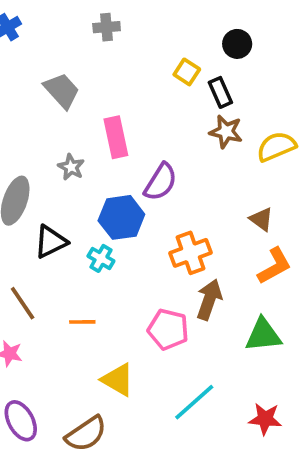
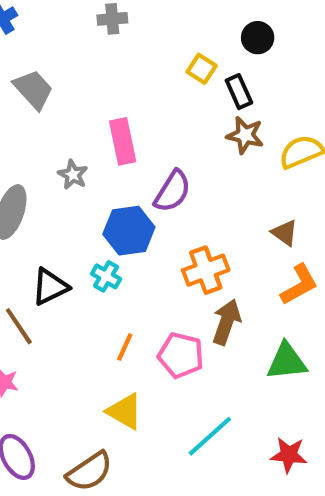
gray trapezoid: (62, 91) -> (33, 90), moved
black triangle: (51, 242) -> (50, 287), moved
orange line: (82, 322) -> (125, 347), moved, turned -65

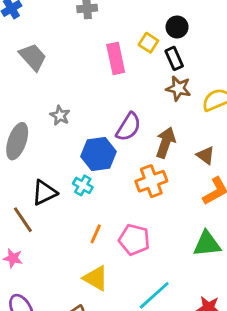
black circle: (258, 38) -> (177, 27), moved
pink rectangle: (123, 141) -> (116, 58), moved
brown arrow: (226, 322) -> (166, 143), moved

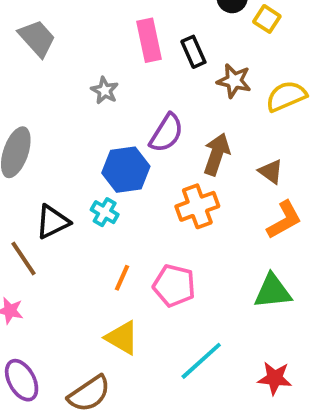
yellow square: (148, 43) -> (267, 19), moved
black rectangle: (174, 58) -> (193, 52), moved
gray star: (60, 115) -> (105, 90), moved

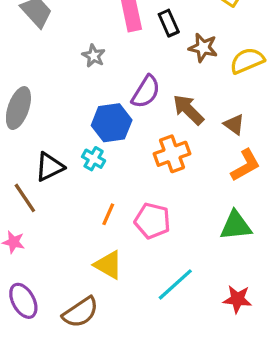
brown arrow: (217, 154) -> (188, 110), turned -64

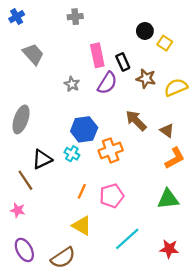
purple semicircle: (146, 92) -> (107, 83), moved
orange cross: (172, 154) -> (111, 150), moved
pink pentagon: (152, 221) -> (112, 196), turned -30

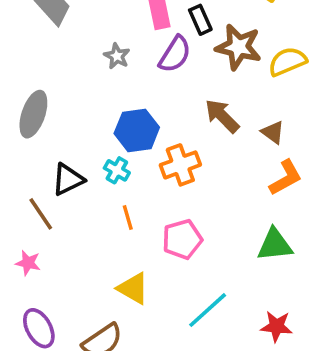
brown star: (146, 79) -> (238, 47), size x1.4
orange line: (82, 191) -> (128, 218), moved, turned -40

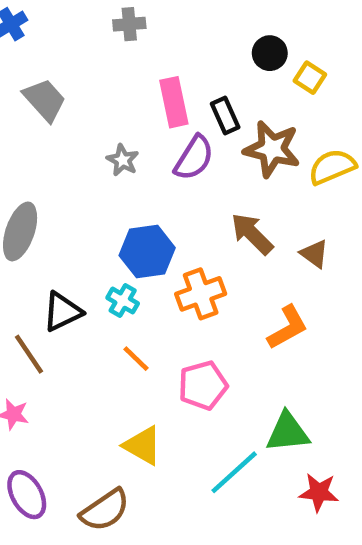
orange L-shape: (286, 178) -> (288, 327), moved
orange line: (128, 218) -> (136, 359), turned -30
green triangle: (275, 245) -> (288, 432), moved

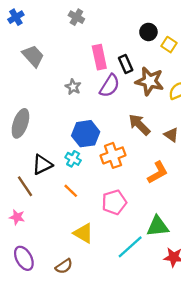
gray cross: (129, 24) -> (76, 17), turned 35
orange line: (136, 359) -> (71, 191), moved
brown semicircle: (105, 510) -> (64, 266), size x0.7

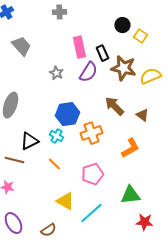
gray cross: (76, 17) -> (59, 12), turned -32
brown line: (25, 186) -> (14, 160), turned -42
cyan line: (130, 247) -> (91, 213), moved

